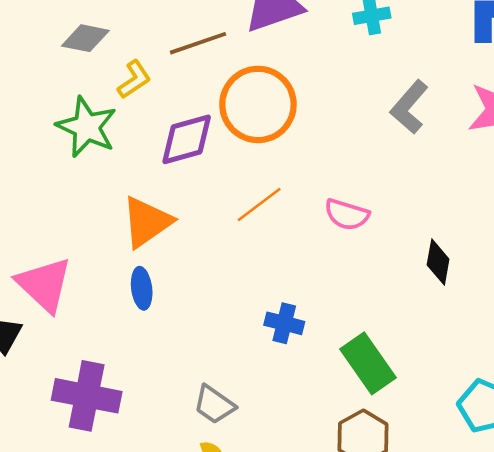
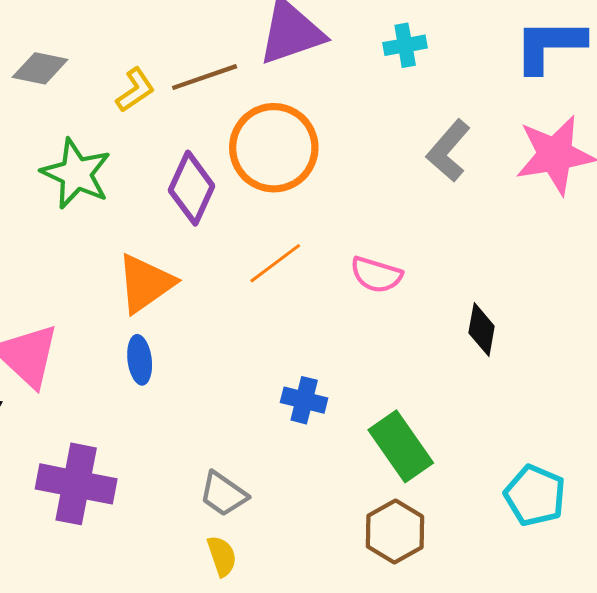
gray diamond: (85, 38) -> (40, 68), moved
yellow L-shape: (134, 79) -> (135, 90), moved
purple diamond: (187, 139) -> (192, 188), turned -50

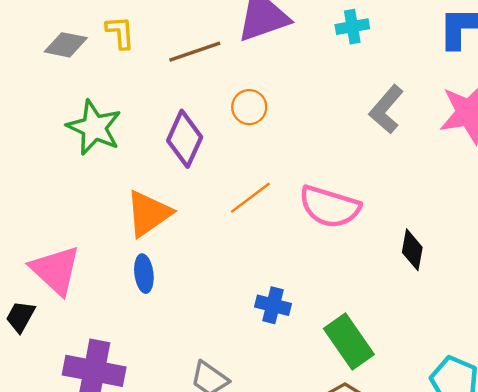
yellow L-shape: (135, 90) -> (120, 32), moved, turned -60
orange circle: (274, 148) -> (249, 107), size x0.5
pink semicircle: (376, 275) -> (330, 207), size x1.5

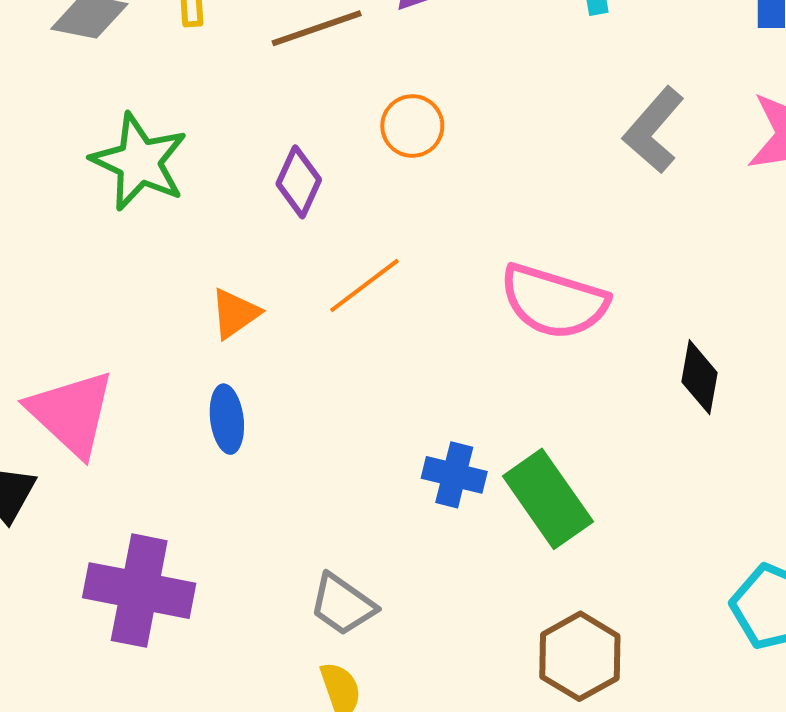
purple diamond: (185, 139) -> (299, 182), size x0.7
orange line: (250, 198) -> (364, 285), moved
orange triangle: (148, 214) -> (235, 313), size x0.6
green rectangle: (349, 342) -> (548, 499), moved

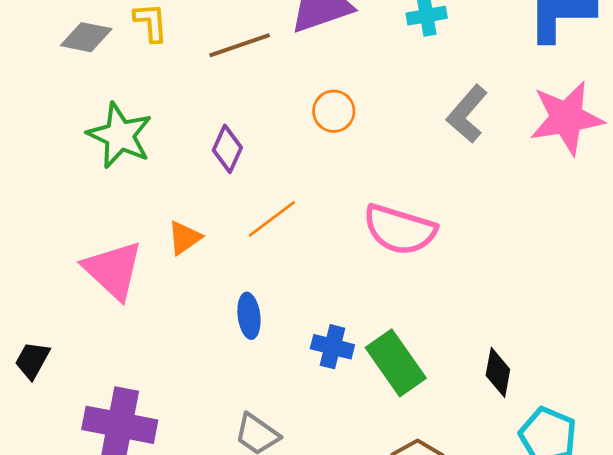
orange circle: (412, 126) -> (334, 111), moved
black diamond: (699, 377) -> (498, 372), moved
pink triangle: (71, 413) -> (113, 270), moved
blue ellipse: (227, 419) -> (249, 316), moved

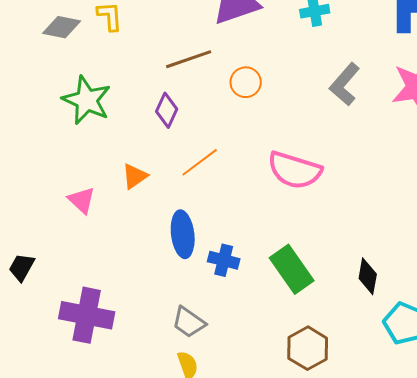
brown line: (240, 45) -> (189, 59), moved
pink triangle: (113, 270) -> (82, 200), size x0.6
blue ellipse: (249, 316) -> (183, 234), size x1.4
blue cross: (332, 347) -> (224, 260), moved

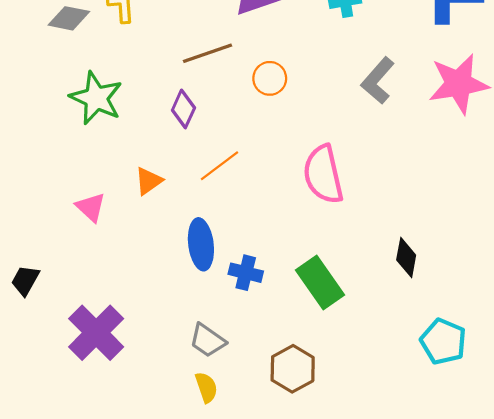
pink semicircle: (295, 170) -> (323, 174), turned 60
black diamond: (368, 276) -> (406, 257), moved
purple cross: (87, 315) -> (96, 333), turned 34
brown hexagon: (308, 348) -> (293, 369), moved

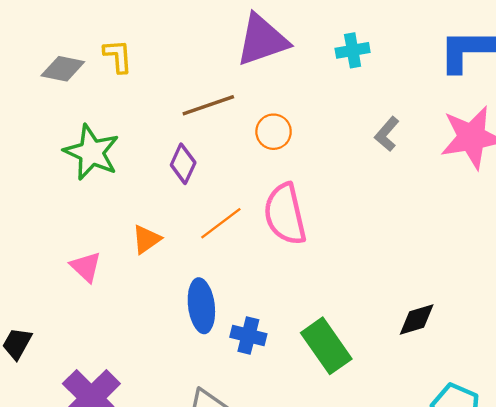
gray L-shape: (378, 81) -> (387, 134), size x0.7
pink semicircle: (323, 174) -> (285, 214), moved
black diamond: (406, 257) -> (417, 319), turned 63

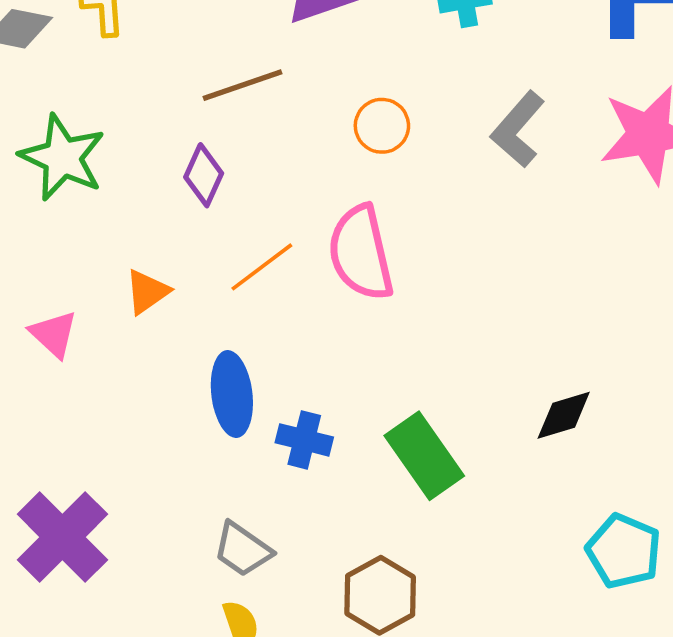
orange circle: (274, 132) -> (382, 126), moved
gray L-shape: (387, 134) -> (518, 129), size x1.4

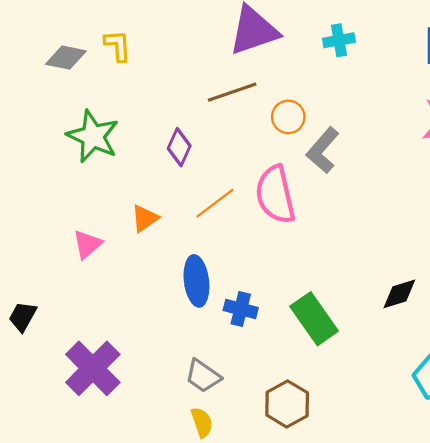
brown line: (242, 85) -> (232, 92), moved
gray L-shape: (518, 129) -> (323, 150), moved
pink triangle: (54, 334) -> (87, 244), turned 36

